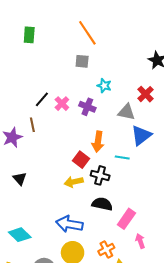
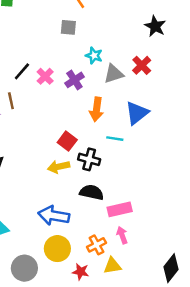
purple cross: (87, 107) -> (74, 80), turned 35
gray triangle: (126, 112) -> (114, 74), moved, turned -30
orange arrow: (98, 142) -> (96, 109), moved
pink rectangle: (126, 219) -> (120, 209), turned 42
pink arrow: (140, 241) -> (122, 235), moved

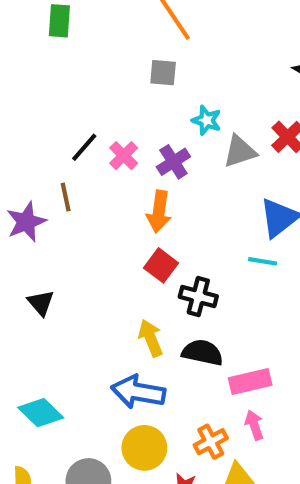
orange arrow: (96, 109) -> (159, 212), moved
cyan line: (115, 139) -> (263, 261), moved
yellow arrow: (59, 167) -> (151, 338), moved, turned 80

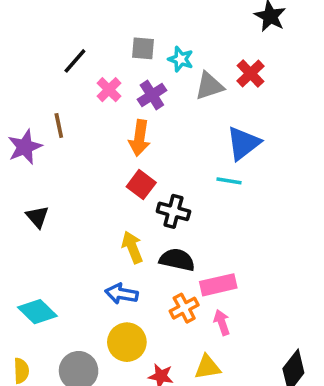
gray square: (163, 73) -> (143, 48), moved
black line: (84, 147) -> (75, 61), moved
blue arrow: (138, 392) -> (122, 294), size x0.7
orange cross: (211, 442) -> (184, 308), moved

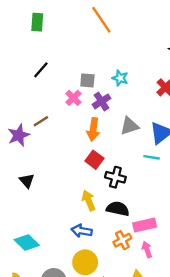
gray square: (143, 48) -> (87, 80), moved
black line: (75, 61) -> (41, 70), moved
gray triangle: (209, 86) -> (129, 126), moved
brown line: (59, 125) -> (41, 121), turned 70

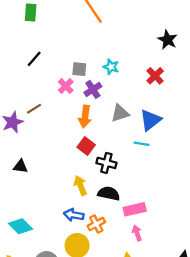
black triangle: (27, 181) -> (21, 166), turned -42
orange cross: (122, 240) -> (96, 224), moved

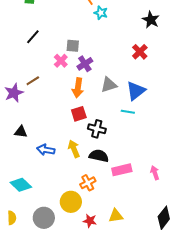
cyan star: (111, 67) -> (101, 13), moved
red square: (86, 146) -> (79, 114), turned 35
blue arrow: (74, 215) -> (46, 150), moved
pink arrow: (137, 233) -> (155, 173), moved

